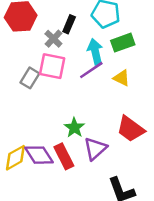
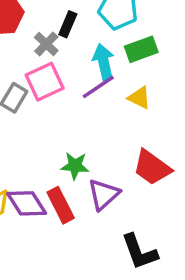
pink square: (52, 66) -> (45, 82), turned -36
green star: (74, 128) -> (75, 166), turned -30

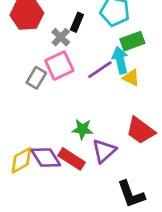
cyan arrow: (104, 62) -> (120, 60), moved
red rectangle: (61, 205) -> (71, 159), turned -30

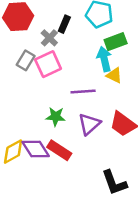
purple line: (100, 70) -> (83, 92), moved, turned 30
gray rectangle: (36, 78) -> (26, 60), moved
green star: (82, 129) -> (56, 117), moved
purple triangle: (104, 151) -> (89, 124), moved

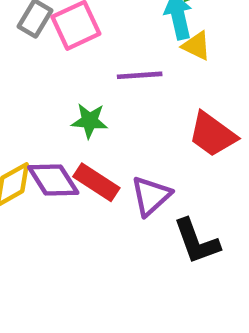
purple triangle: (89, 124) -> (151, 196), moved

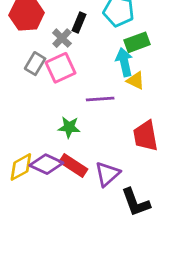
red trapezoid: (212, 134) -> (146, 136), turned 44
purple diamond: (53, 180) -> (46, 164), turned -32

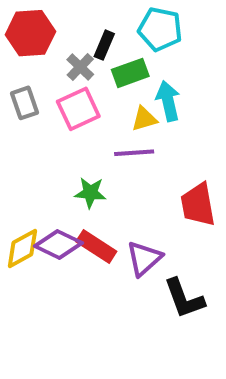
green rectangle: (137, 42) -> (130, 73), moved
gray rectangle: (35, 64) -> (24, 103), moved, turned -50
yellow triangle: (136, 81) -> (144, 119), moved, turned -42

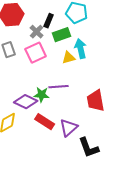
purple line: (134, 153) -> (59, 87), moved
purple diamond: (58, 245) -> (26, 102), moved

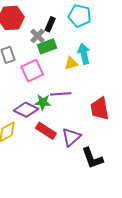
green rectangle: (62, 35) -> (47, 46), moved
pink square: (36, 53) -> (32, 71), moved

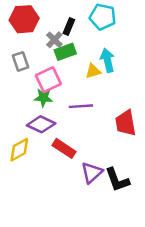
green star: (43, 102) -> (43, 98), moved
purple triangle: (71, 137) -> (92, 173), moved

